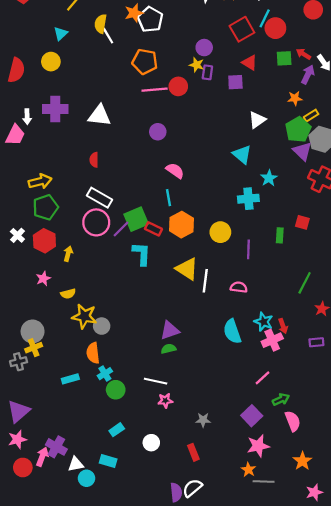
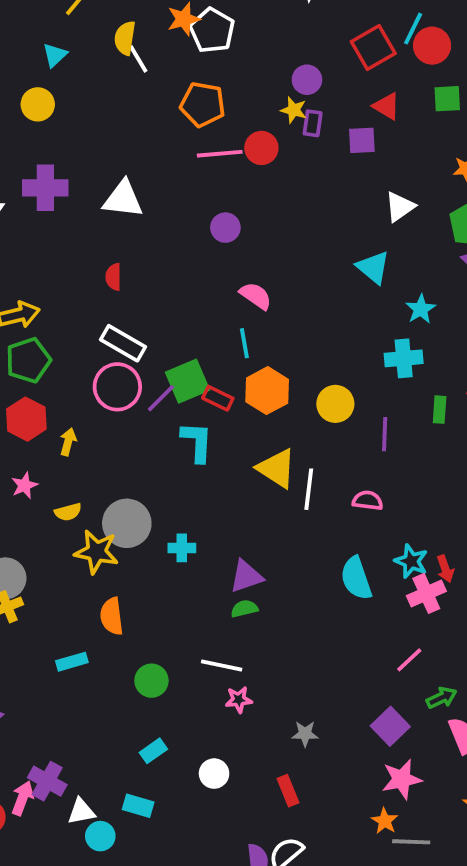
cyan cross: (248, 199) -> (404, 358), moved
gray circle: (102, 326) -> (127, 523), moved, size x1.6
cyan cross: (105, 374) -> (182, 548), moved, turned 32

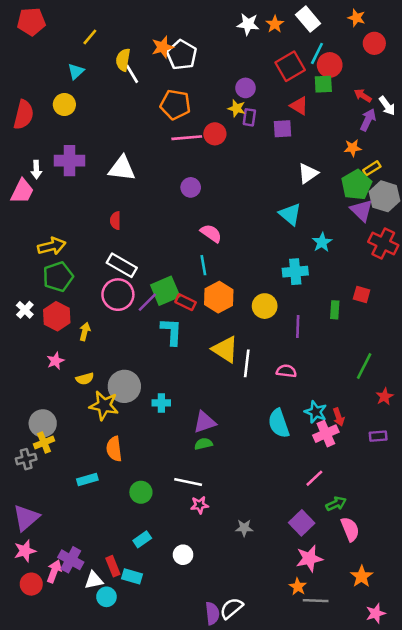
green square: (447, 99) -> (323, 84), moved
cyan cross: (404, 358) -> (295, 272), moved
red rectangle: (288, 791) -> (113, 566), moved

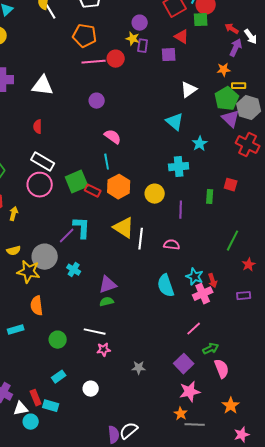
yellow rectangle: (372, 168) -> (239, 86), turned 32
purple line: (147, 302) -> (67, 236), moved
cyan L-shape: (172, 332) -> (82, 228), moved
cyan cross: (161, 403) -> (74, 270), turned 32

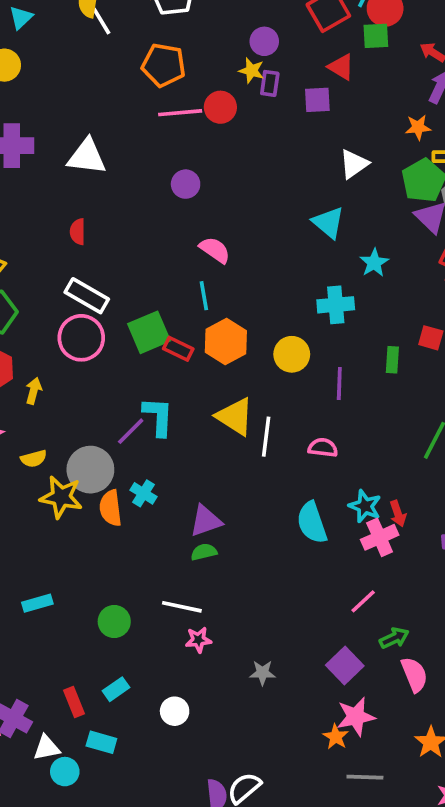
orange semicircle: (37, 306) -> (111, 508), moved
red rectangle: (36, 398) -> (74, 702), moved
orange star: (181, 414) -> (336, 737), moved

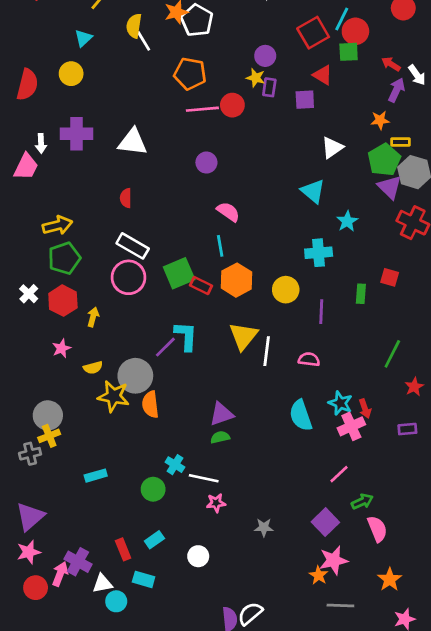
yellow triangle: (235, 417) -> (243, 336), turned 36
cyan cross: (143, 493) -> (175, 465), moved

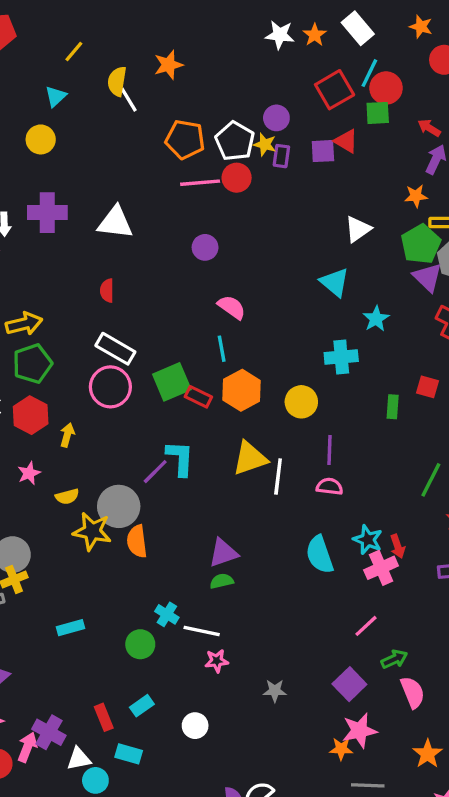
white pentagon: (197, 20) -> (235, 141), moved
purple square: (305, 100) -> (323, 151), moved
purple line: (321, 312) -> (330, 450), moved
yellow triangle: (243, 336) -> (250, 458), turned 32
orange star: (319, 575) -> (341, 749), turned -30

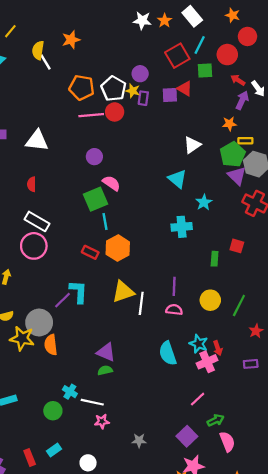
red circle: (386, 88) -> (227, 55), moved
pink semicircle: (232, 307) -> (111, 183), moved
green square: (172, 382) -> (95, 199), moved
yellow circle: (301, 402) -> (210, 300), moved
purple triangle: (223, 553) -> (106, 352), turned 42

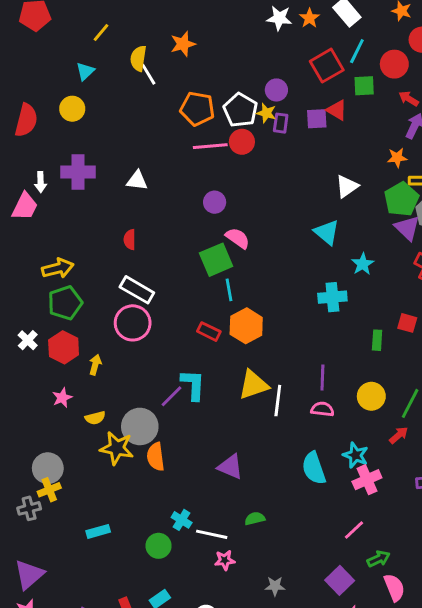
white triangle: (37, 141) -> (137, 181), size x0.7
red arrow: (218, 348) -> (399, 435), moved, turned -112
green semicircle: (105, 370) -> (255, 518), moved

